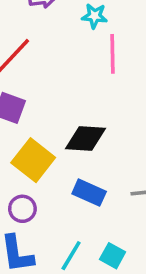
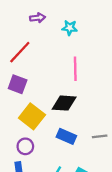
pink line: (113, 54) -> (75, 69), moved

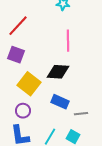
gray line: (100, 136) -> (81, 114), moved

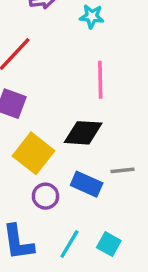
purple circle: (23, 111) -> (45, 196), moved
gray line: (81, 114) -> (123, 170), moved

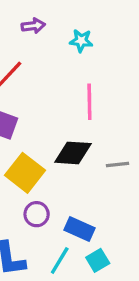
gray line: (123, 170) -> (118, 165), moved
blue rectangle: (87, 184) -> (80, 229), moved
cyan square: (109, 244) -> (98, 260), turned 30

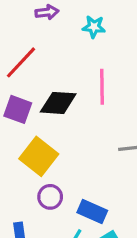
black diamond: (73, 153) -> (58, 103), moved

